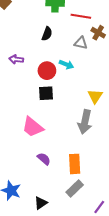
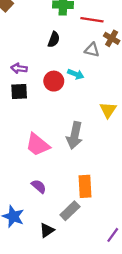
black square: (46, 93) -> (19, 91), moved
gray arrow: (85, 122) -> (75, 135), moved
purple semicircle: (44, 159) -> (39, 186), moved
gray rectangle: (75, 189) -> (70, 211), moved

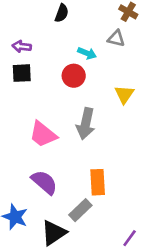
gray triangle: (92, 50) -> (116, 38), moved
red circle: (54, 81) -> (74, 76), moved
purple semicircle: (39, 186) -> (44, 182), size x1.5
black triangle: (47, 230) -> (54, 233), size x1.5

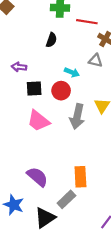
black square: (22, 73) -> (34, 88), moved
gray arrow: (86, 124) -> (77, 116), moved
pink trapezoid: (43, 134) -> (38, 121), moved

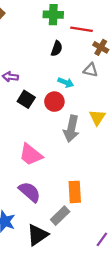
black semicircle: (51, 40) -> (57, 49), moved
black square: (34, 88) -> (26, 99), turned 35
pink trapezoid: (38, 121) -> (31, 155), moved

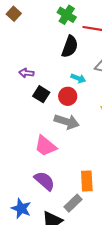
green cross: (53, 15) -> (67, 15), turned 30
black semicircle: (57, 49) -> (70, 47), size x1.5
gray arrow: (71, 129) -> (67, 122), moved, turned -85

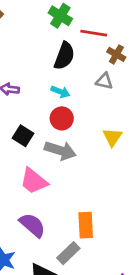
cyan arrow: (78, 78) -> (60, 92), moved
black square: (41, 94) -> (23, 136), moved

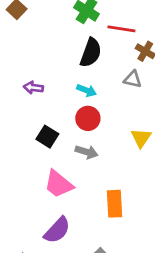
gray arrow: (60, 150) -> (87, 152), size x0.7
purple semicircle: (32, 225) -> (57, 230), turned 92
orange rectangle: (86, 225) -> (114, 204), moved

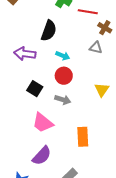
black semicircle: (91, 53) -> (49, 31), moved
purple arrow: (33, 88) -> (25, 54), size x1.5

